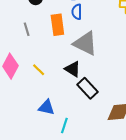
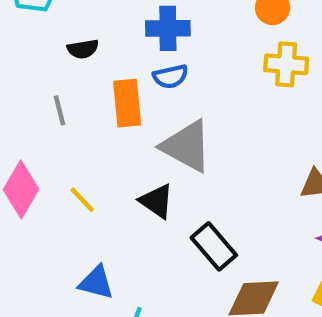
blue semicircle: (77, 12) -> (171, 76), turned -105
black rectangle: (88, 88) -> (214, 246), moved

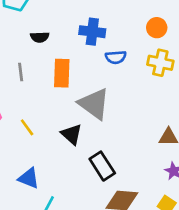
blue semicircle: (171, 76) -> (116, 57), moved

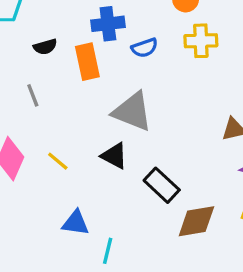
orange rectangle: (62, 73) -> (87, 62), moved

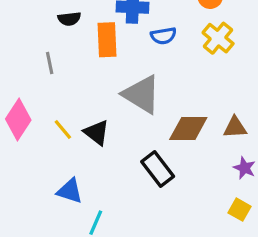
yellow cross: (201, 41) -> (218, 38), turned 32
black triangle: (114, 156) -> (96, 133), moved
brown diamond: (196, 221) -> (188, 129), moved

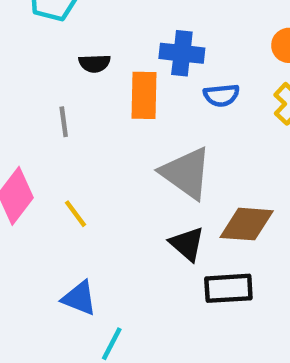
black triangle: (96, 133) -> (187, 244), moved
black rectangle: (158, 169) -> (228, 288), moved, turned -60

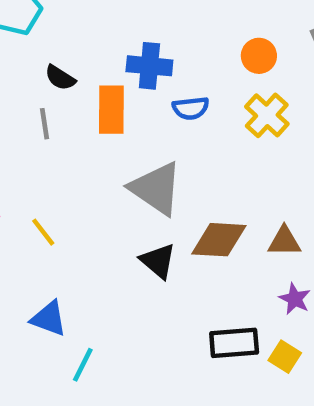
black semicircle: (95, 63) -> (60, 78), turned 36
gray line: (64, 122) -> (45, 124), moved
black rectangle: (228, 288) -> (234, 343), moved

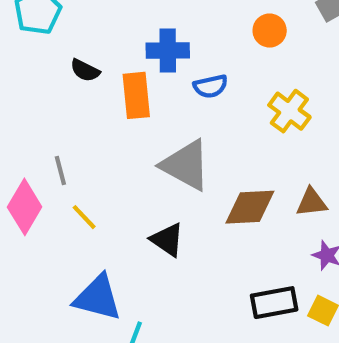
yellow cross: (267, 115) -> (289, 111), moved
gray line: (45, 124) -> (60, 170), moved
black triangle: (158, 261) -> (167, 240), moved
blue triangle: (49, 319) -> (98, 298), size x1.4

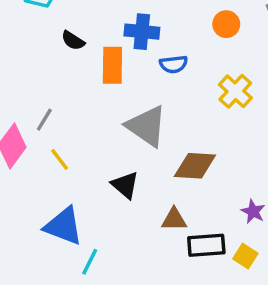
gray line: (60, 170) -> (44, 120), turned 40
brown triangle: (311, 202) -> (174, 219), moved

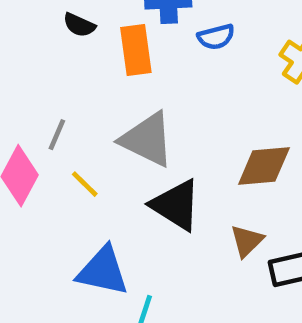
gray triangle: (147, 126) -> (147, 139), moved
black triangle: (125, 185) -> (176, 205), size x1.4
brown triangle: (174, 219) -> (247, 241), turned -36

